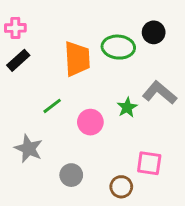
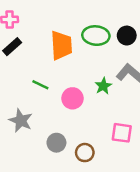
black circle: (154, 32) -> (127, 36), moved
green line: (52, 106) -> (40, 85), turned 63
brown circle: (121, 187) -> (85, 153), moved

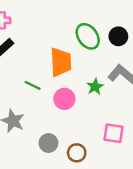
green ellipse: (96, 36) -> (88, 36), turned 50
orange trapezoid: (61, 45) -> (61, 62), moved

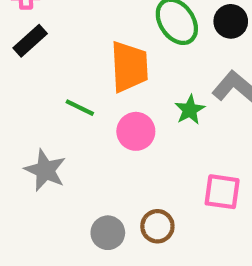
gray circle: (48, 143) -> (108, 233), moved

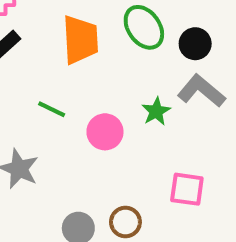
black circle: (231, 21) -> (195, 44), moved
orange trapezoid: (129, 67) -> (80, 40), moved

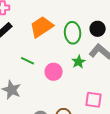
green ellipse: (144, 27) -> (73, 33), moved, turned 30
orange trapezoid: (80, 40) -> (42, 27), turned -120

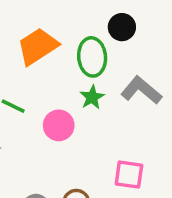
black circle: (98, 29) -> (122, 27), moved
green star: (79, 62) -> (92, 97), moved

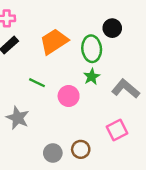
gray L-shape: (141, 90) -> (126, 89), moved
pink square: (129, 175) -> (117, 130), turned -35

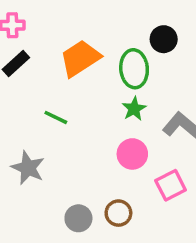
pink circle: (69, 96) -> (132, 154), moved

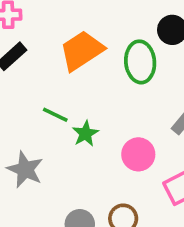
green star: (134, 109) -> (85, 134), moved

